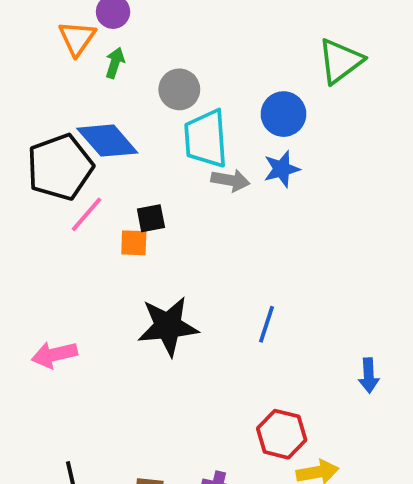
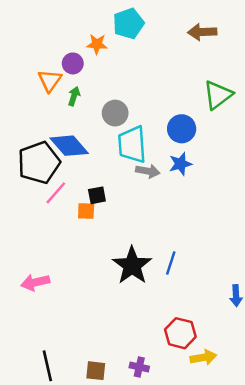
black star: (168, 326) -> (132, 265), moved, turned -30

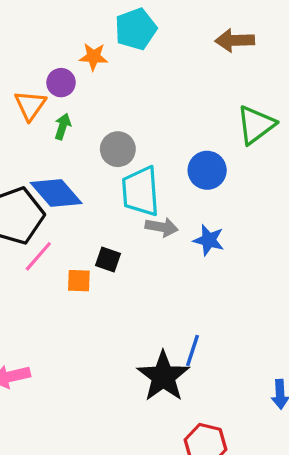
blue star: (180, 164) -> (209, 240), moved, turned 30
black square: (97, 195) -> (108, 260), moved, turned 30
black star: (132, 265) -> (163, 376), moved

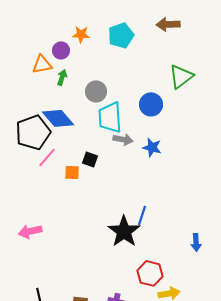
cyan pentagon: (136, 29) -> (121, 35), moved
orange triangle: (30, 105) -> (42, 64), turned 45

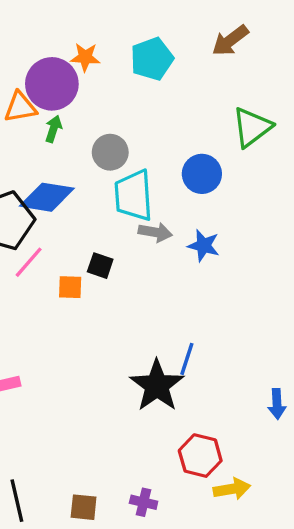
brown arrow: (168, 24) -> (230, 41), turned -35
purple circle: (61, 50) -> (52, 84), size x1.8
blue diamond: (58, 118) -> (47, 197), turned -40

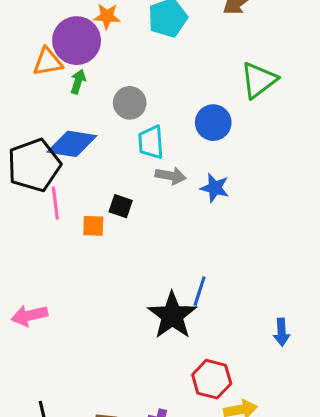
cyan trapezoid: (134, 196) -> (151, 142), size x0.7
pink line: (29, 262) -> (55, 203), turned -48

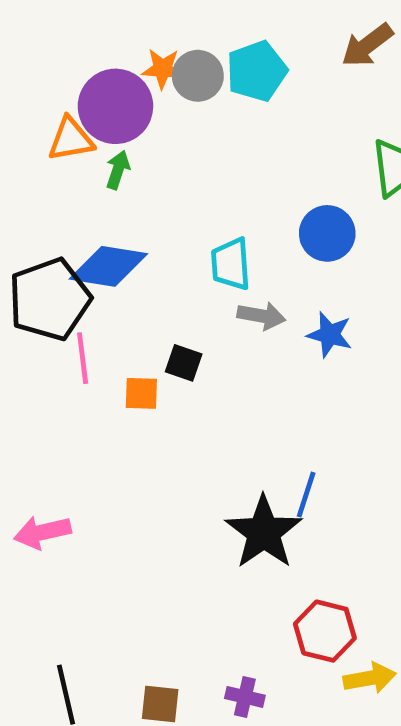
gray circle: (130, 103) -> (198, 76), moved

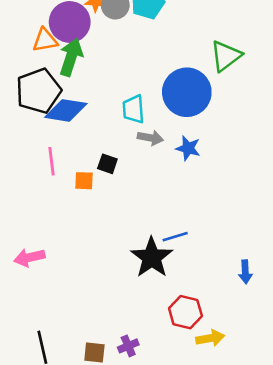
green arrow: (118, 170) -> (71, 57), size x1.8
blue circle: (327, 233) -> (187, 92), size x1.6
black pentagon: (50, 299) -> (38, 91), moved
blue line: (306, 495) -> (175, 237), turned 55
purple cross: (245, 697) -> (128, 346), moved, turned -36

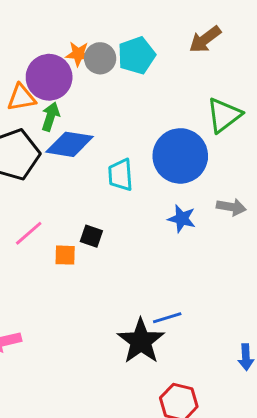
green arrow: (71, 57) -> (51, 117), size x0.7
blue diamond: (66, 110) -> (69, 144), moved
gray arrow: (150, 138) -> (231, 207), moved
pink line: (51, 161) -> (29, 233), turned 56

